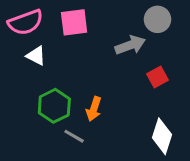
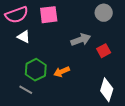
gray arrow: (130, 45) -> (81, 40), moved
orange arrow: (94, 109) -> (62, 72), turned 49
gray line: (74, 136) -> (26, 90), moved

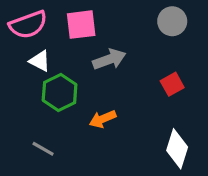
gray arrow: (81, 40) -> (109, 59), moved
green hexagon: (36, 70) -> (60, 92), moved

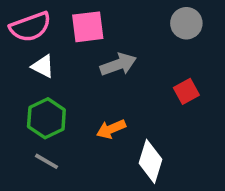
green hexagon: (60, 92) -> (46, 118), moved
white diamond: (177, 149) -> (151, 161), moved

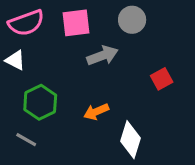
gray circle: (186, 23) -> (132, 20), moved
white triangle: (43, 66) -> (15, 60), moved
gray line: (46, 161) -> (26, 140), moved

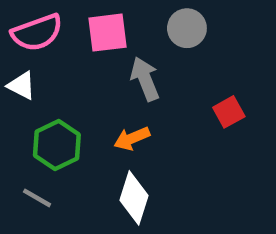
gray arrow: (102, 56) -> (145, 79), turned -92
orange arrow: (96, 112) -> (132, 138), moved
white diamond: (130, 140) -> (134, 198), moved

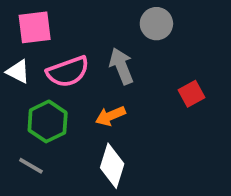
pink semicircle: (37, 33) -> (68, 72), moved
pink square: (108, 33) -> (35, 27), moved

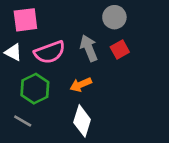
red square: (192, 94) -> (120, 50), moved

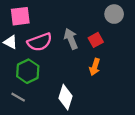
gray circle: (114, 17) -> (114, 14), moved
orange arrow: (81, 85) -> (95, 67), moved, turned -49

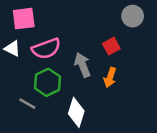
gray arrow: (71, 39) -> (82, 65), moved
green hexagon: (28, 71) -> (47, 82), moved
gray line: (18, 97) -> (27, 104), moved

